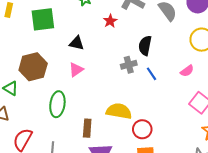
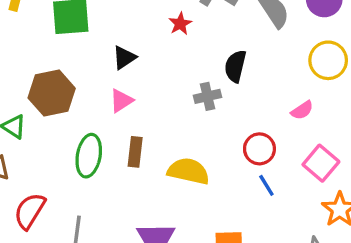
black triangle: (77, 43) -> (124, 57), turned -49
blue line: (152, 74) -> (266, 185), moved
brown rectangle: (87, 128) -> (135, 152), moved
red circle: (142, 129) -> (259, 149), moved

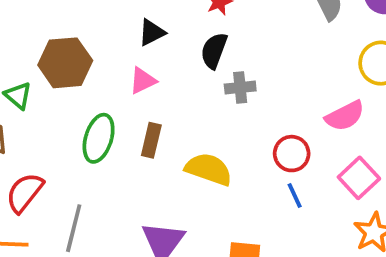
black semicircle: (235, 66) -> (214, 51), moved
pink semicircle: (302, 110) -> (345, 116), size x1.5

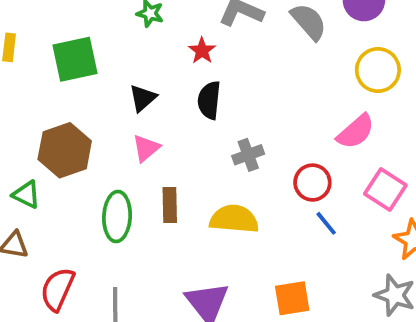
gray cross: (240, 88) -> (248, 155), moved

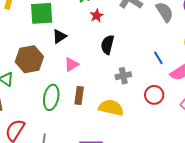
red star: (202, 51) -> (97, 16), moved
black triangle: (143, 98) -> (59, 36), moved
blue line: (326, 223) -> (158, 58), moved

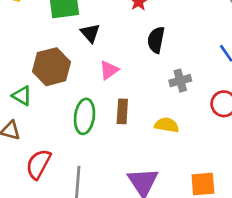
black triangle: (59, 36) -> (90, 33), turned -35
yellow semicircle: (111, 108) -> (167, 125), size x0.7

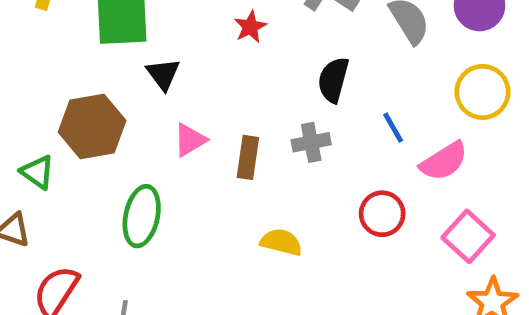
black semicircle: (156, 40) -> (333, 80), moved
gray cross: (180, 81) -> (311, 142), moved
brown rectangle: (122, 111) -> (248, 157), moved

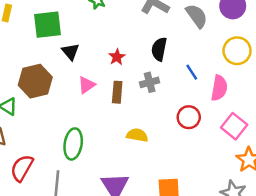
red star: (250, 27) -> (117, 57), moved
pink semicircle: (444, 161) -> (219, 88), turned -45
green ellipse: (142, 216) -> (73, 144), moved

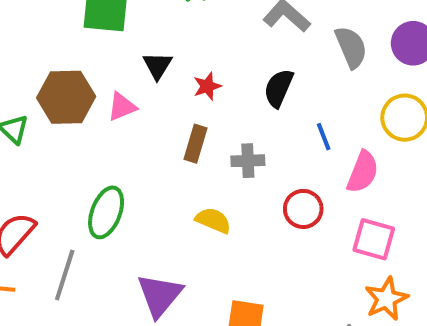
black triangle: (70, 52) -> (157, 66), moved
gray cross: (150, 82) -> (248, 161), moved
pink triangle: (86, 85) -> (122, 107), moved
pink square: (234, 126) -> (374, 239), turned -35

